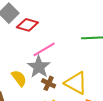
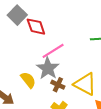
red diamond: (27, 25) -> (36, 27), turned 55

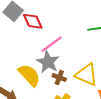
yellow semicircle: (28, 80) -> (29, 75), size x1.4

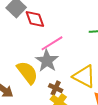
brown cross: (59, 77) -> (56, 88), moved

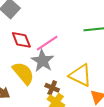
red diamond: (35, 19) -> (21, 40), moved

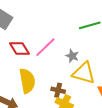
gray star: (43, 61) -> (72, 56), moved, size x0.6
yellow semicircle: (23, 73) -> (27, 81), turned 40

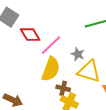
red diamond: (19, 48) -> (30, 35), moved
yellow semicircle: (27, 81) -> (51, 69), moved, turned 30

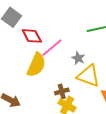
yellow semicircle: (51, 69) -> (36, 65), moved
brown cross: (63, 88) -> (62, 91), turned -32

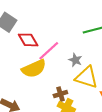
yellow semicircle: (36, 65) -> (34, 69), turned 45

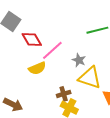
yellow semicircle: (34, 69) -> (37, 68), size x0.7

